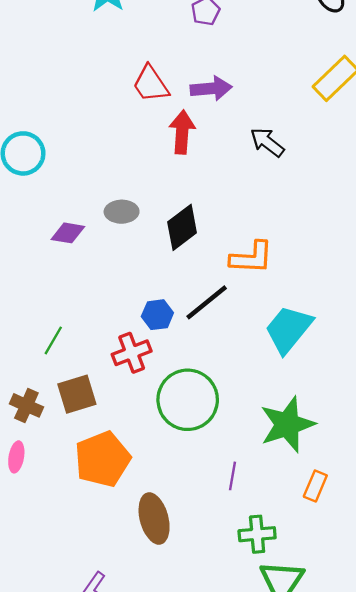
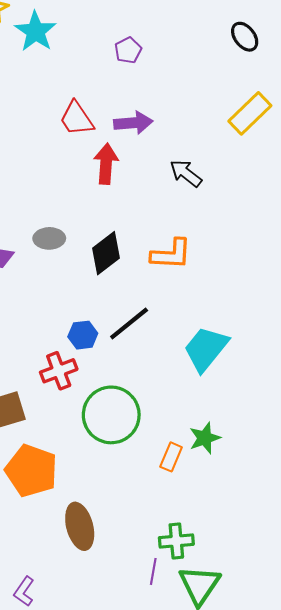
orange L-shape: (251, 258) -> (171, 254), moved
green star: (287, 424) -> (205, 438), size x0.6
orange pentagon: (103, 459) -> (31, 471), turned -30
purple line: (232, 476) -> (153, 571), moved
orange rectangle: (315, 486) -> (171, 457), moved

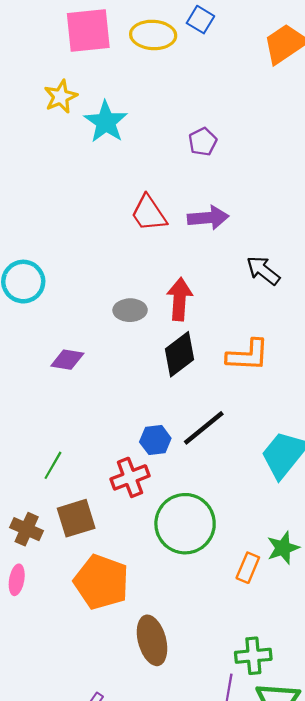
red arrow: (106, 164) -> (180, 299), moved
gray ellipse: (49, 238) -> (130, 310), moved

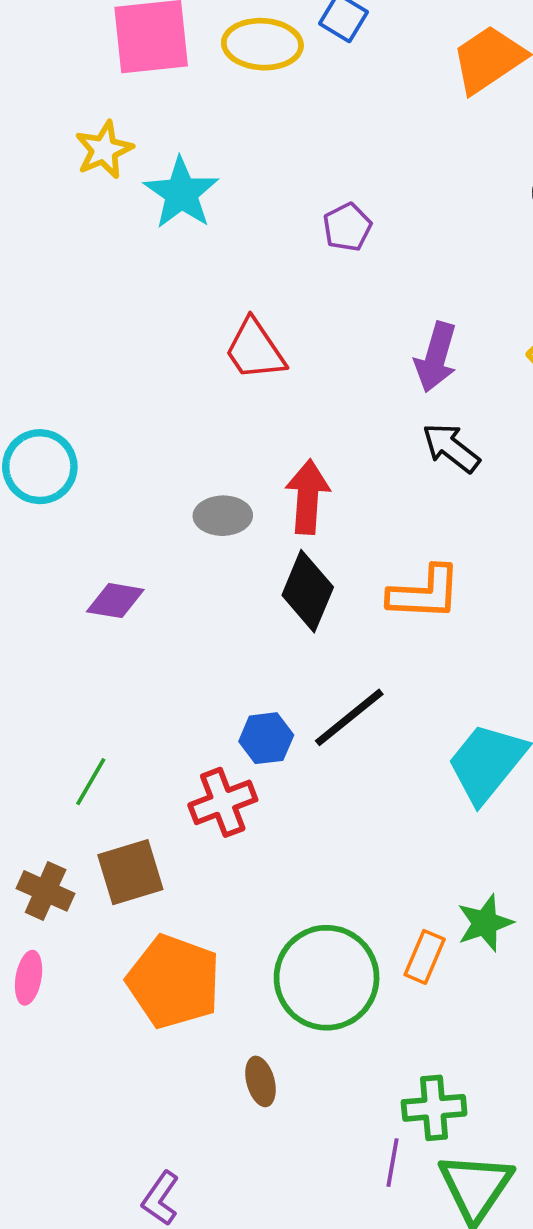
purple arrow: (208, 218) -> (436, 357), moved, turned 111
black diamond: (180, 354) -> (308, 591), turned -30
green circle: (185, 524) -> (327, 978), moved
brown ellipse: (152, 640) -> (261, 1081), size x0.6

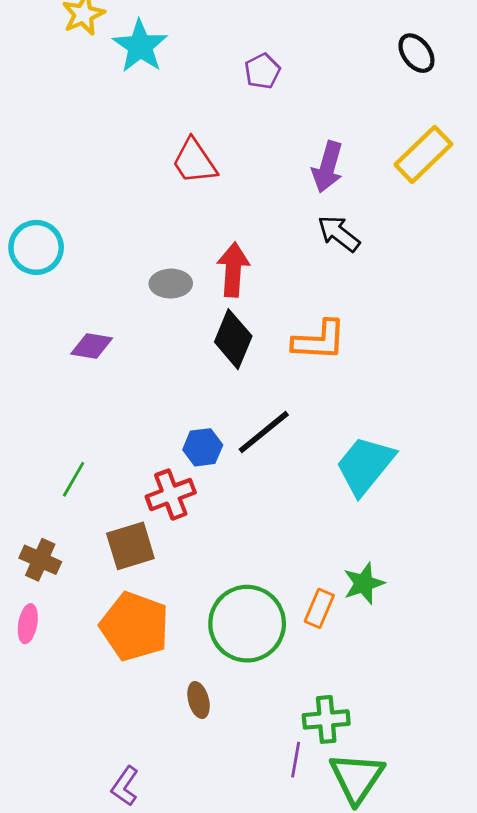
brown square: (130, 872) -> (130, 546), moved

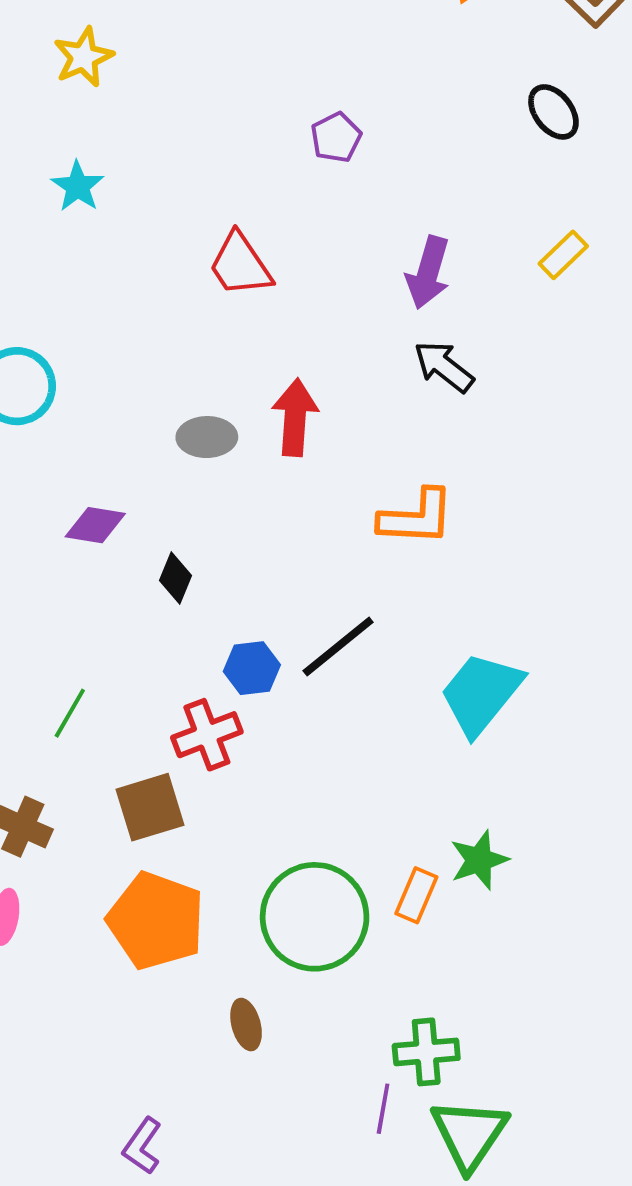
cyan star: (140, 46) -> (78, 186), moved, size x0.7
yellow rectangle: (423, 154) -> (563, 255), size x0.6
black diamond: (233, 339) -> (176, 578), moved, size x0.6

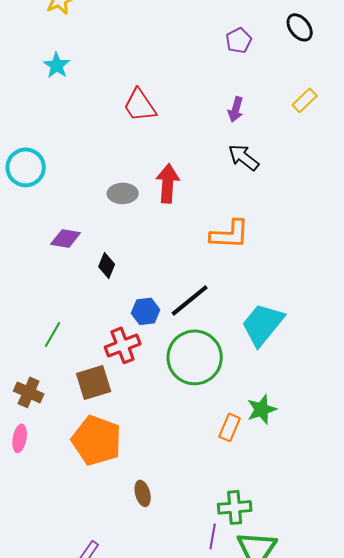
purple pentagon: (336, 137) -> (239, 40), moved
purple arrow: (428, 273) -> (236, 109), size x0.7
green circle: (315, 917) -> (195, 357), moved

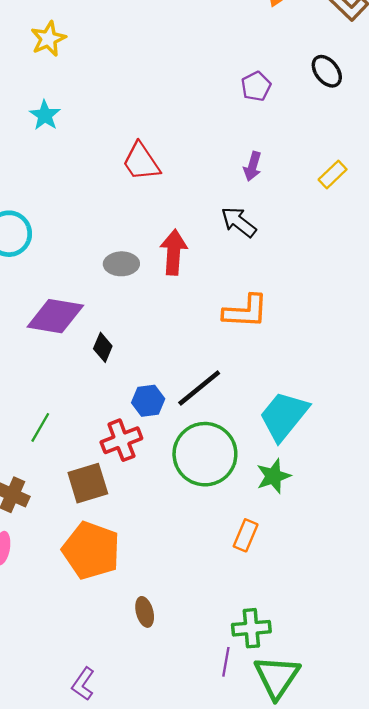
yellow rectangle: (305, 100) -> (333, 175), moved
black arrow: (244, 157) -> (239, 222), moved
purple diamond: (66, 238) -> (55, 316), size x1.6
green star: (262, 409) -> (273, 476), moved

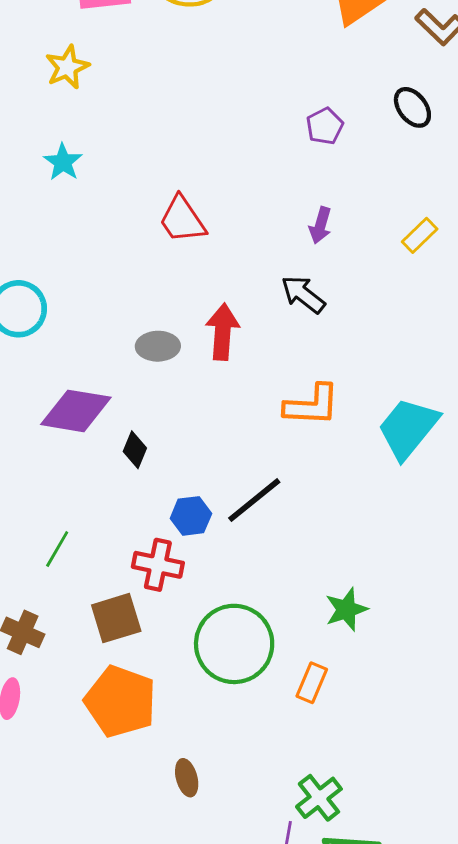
cyan trapezoid: (284, 416) -> (408, 428), moved
red cross: (121, 440) -> (158, 565), turned 33
green circle: (205, 454) -> (234, 644), moved
green cross: (251, 628) -> (319, 798), turned -33

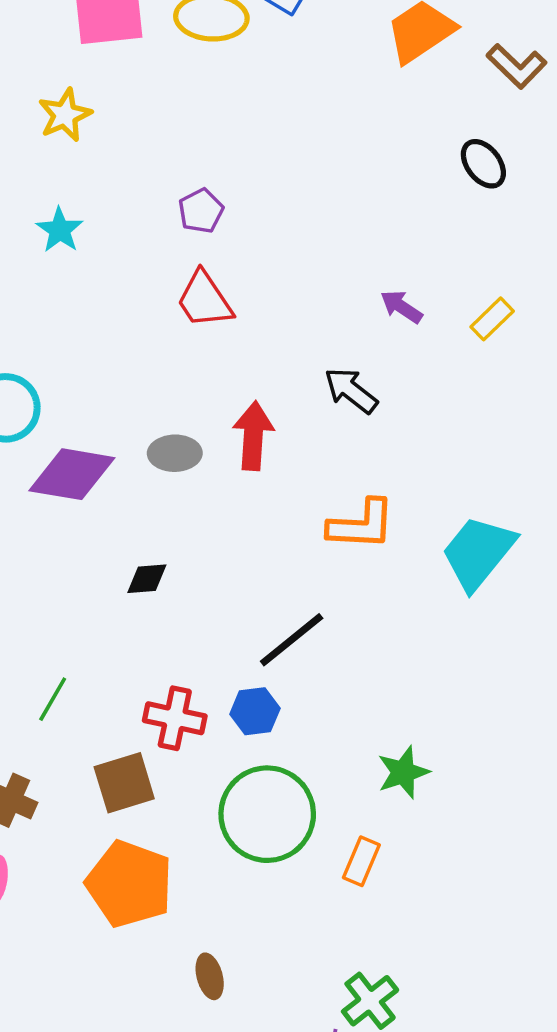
purple pentagon: (325, 126) -> (201, 211), moved
purple arrow: (320, 225) -> (401, 307), moved, turned 108
purple diamond: (76, 411) -> (72, 474), moved
black diamond: (135, 450) -> (147, 579), turned 63
blue hexagon: (191, 516) -> (255, 711), moved

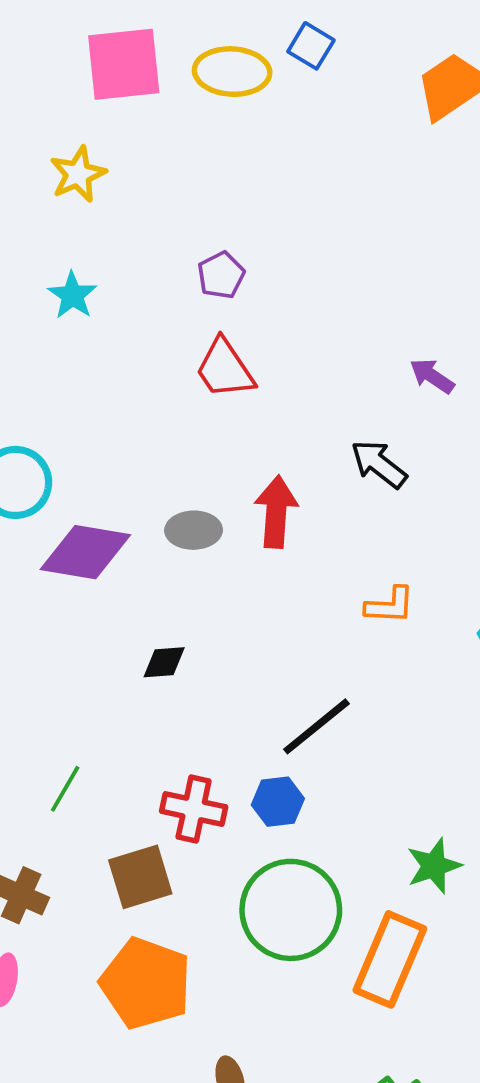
orange L-shape: (361, 525) -> (390, 605), size x0.7
orange rectangle: (361, 861) -> (390, 959), size x1.8

